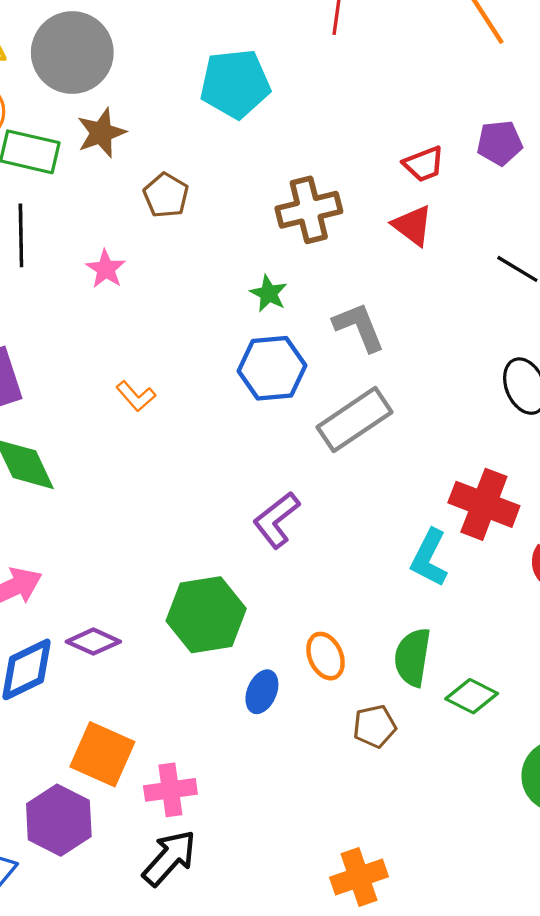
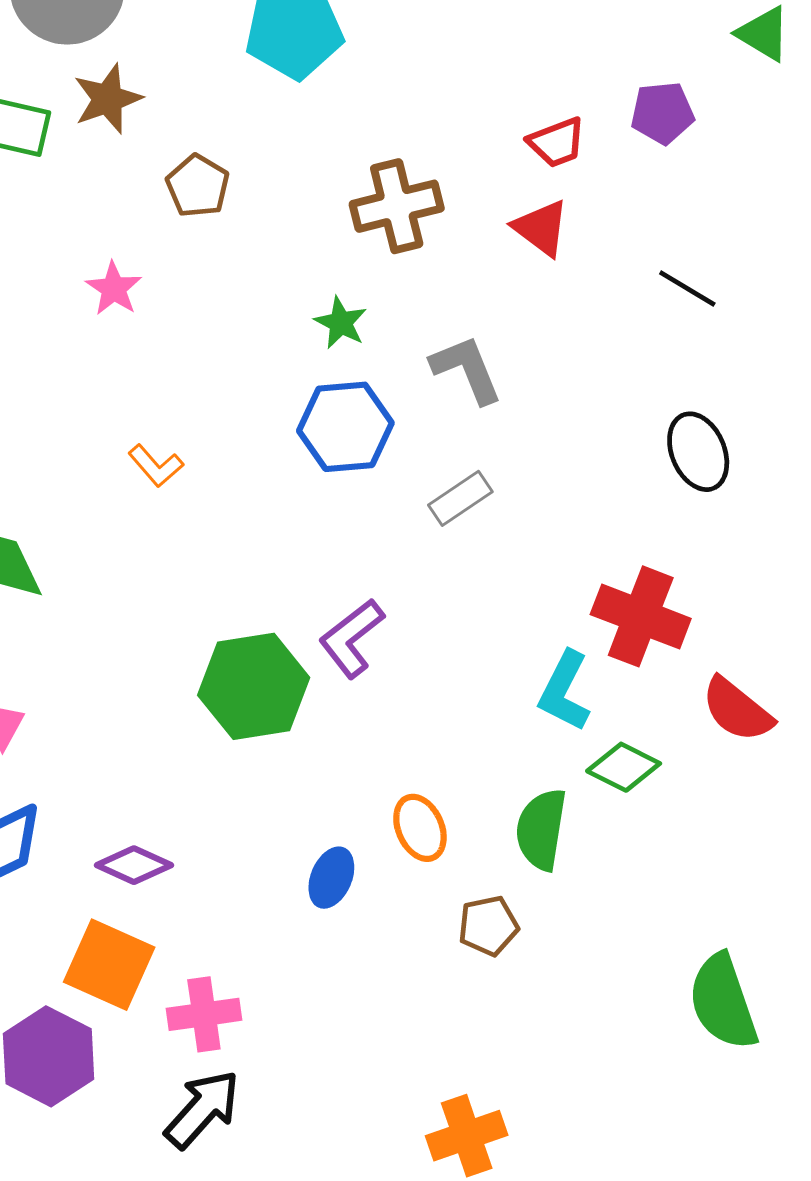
gray rectangle: (355, 420) -> (460, 498), size x0.6
green hexagon: (206, 615) -> (254, 686), moved
purple diamond: (93, 642) -> (134, 865), moved
green diamond: (472, 696) -> (624, 767), moved

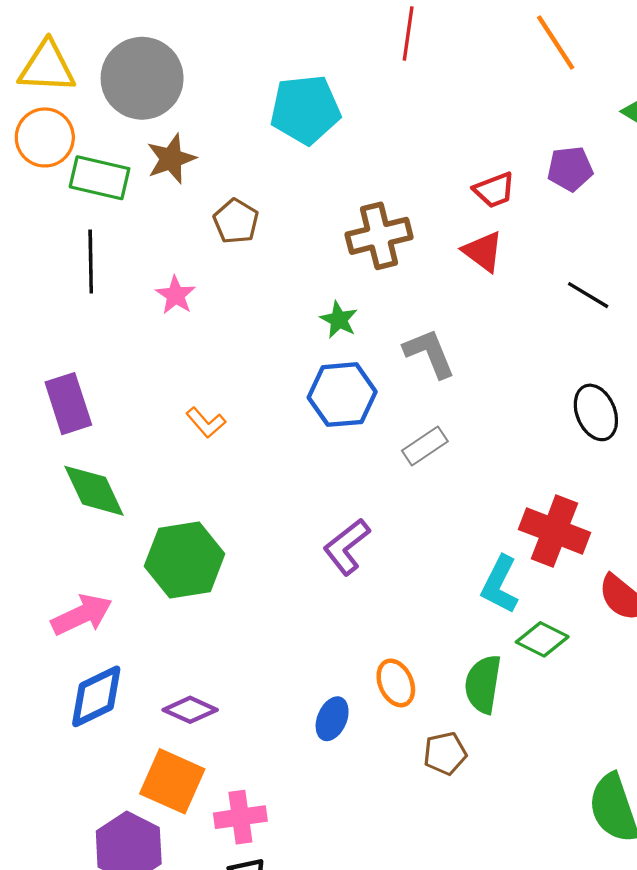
green hexagon: (254, 686) -> (185, 560), moved

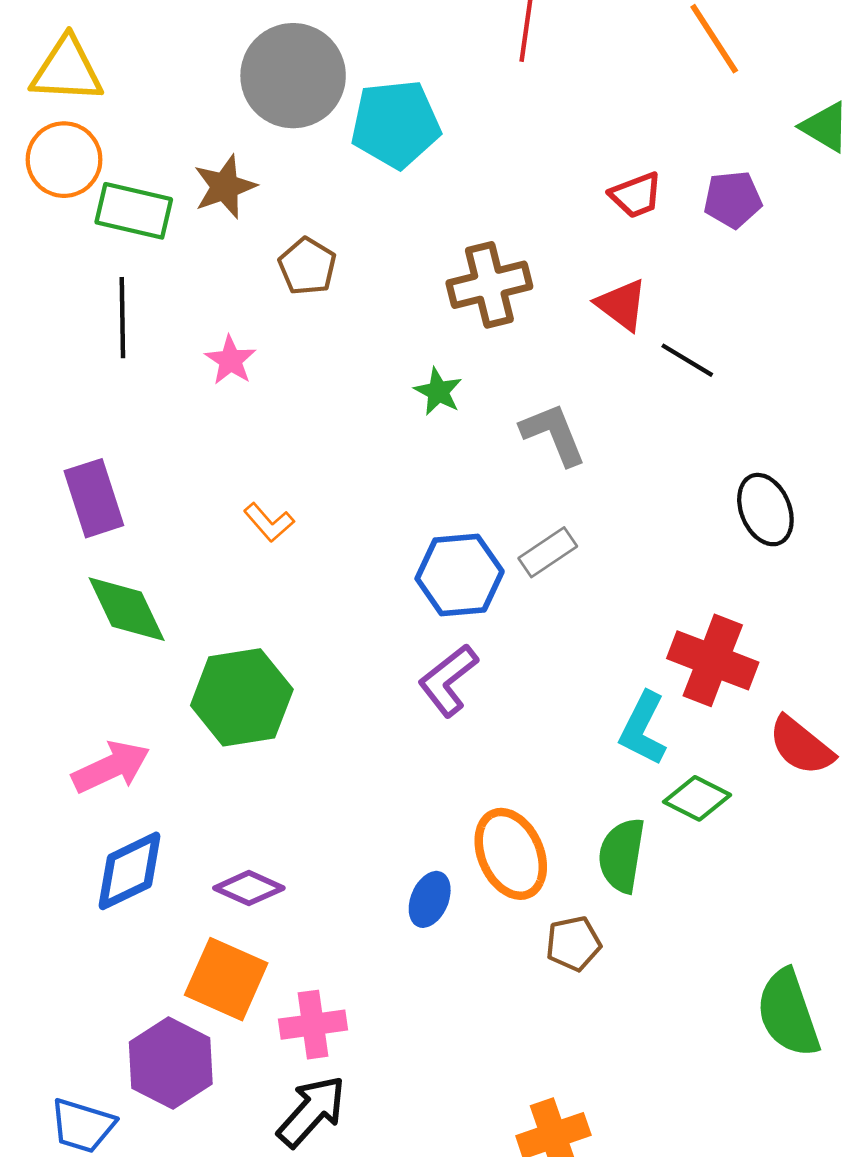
gray circle: (142, 78) -> (293, 76), moved
red trapezoid: (494, 190) -> (636, 195), moved
black line: (588, 295) -> (687, 360), moved
blue hexagon: (342, 395) -> (460, 575), moved
orange ellipse: (396, 683) -> (511, 854), size x1.5

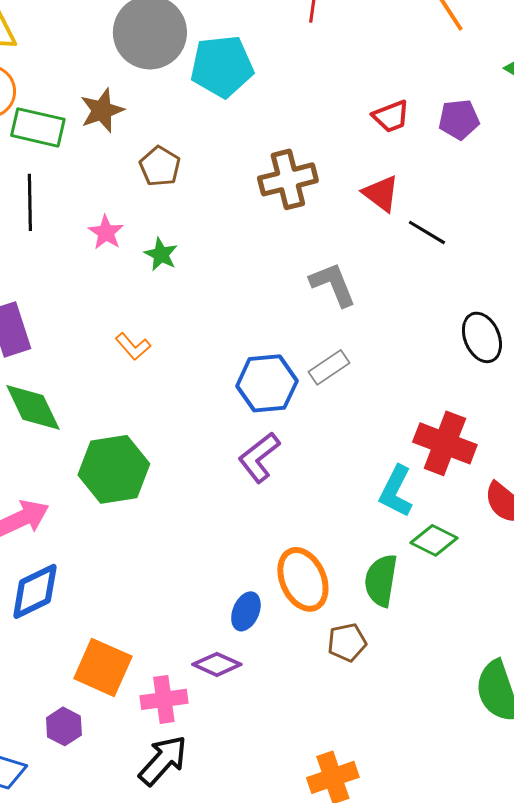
green star: (438, 391) -> (161, 254), moved
purple diamond: (249, 888) -> (217, 664), moved
purple hexagon: (171, 1063) -> (64, 726), size x0.6

